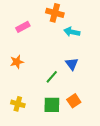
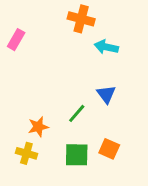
pink rectangle: (23, 27) -> (16, 40), moved, turned -32
orange star: (17, 62) -> (38, 127), moved
orange square: (74, 101) -> (109, 149), turned -32

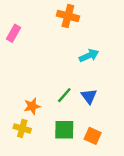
cyan arrow: (106, 47) -> (89, 56), moved, turned 144
blue triangle: (106, 94) -> (89, 96), moved
orange square: (109, 149) -> (93, 136), moved

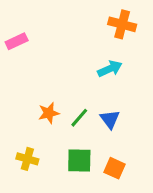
orange cross: (68, 16) -> (122, 24), moved
pink rectangle: (14, 33) -> (17, 41), turned 35
orange star: (32, 106) -> (49, 113), moved

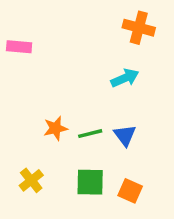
pink rectangle: (17, 41) -> (19, 47), turned 30
green line: (79, 118) -> (90, 134), turned 35
yellow cross: (27, 159) -> (31, 180), turned 35

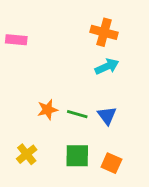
orange cross: (139, 28) -> (104, 32), moved
green line: (90, 134) -> (77, 114), turned 30

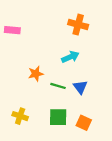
cyan arrow: (107, 67) -> (70, 57), moved
orange star: (47, 110) -> (36, 74), moved
yellow cross: (27, 154) -> (20, 116), turned -32

